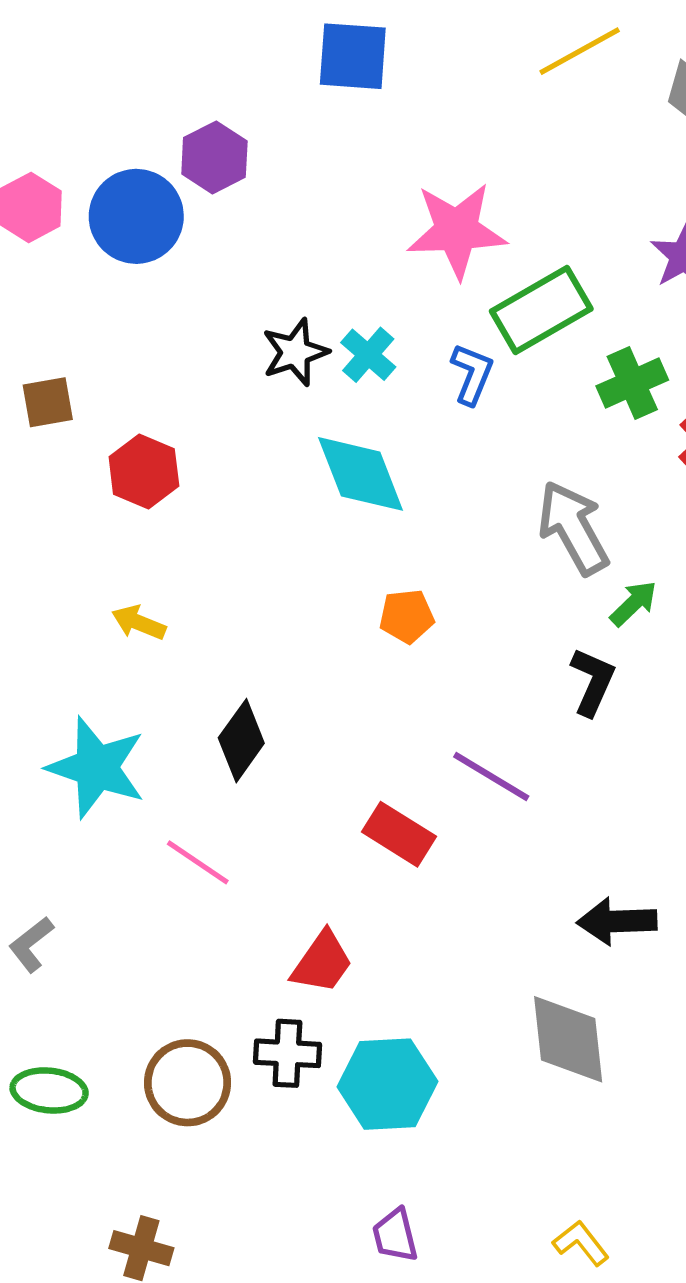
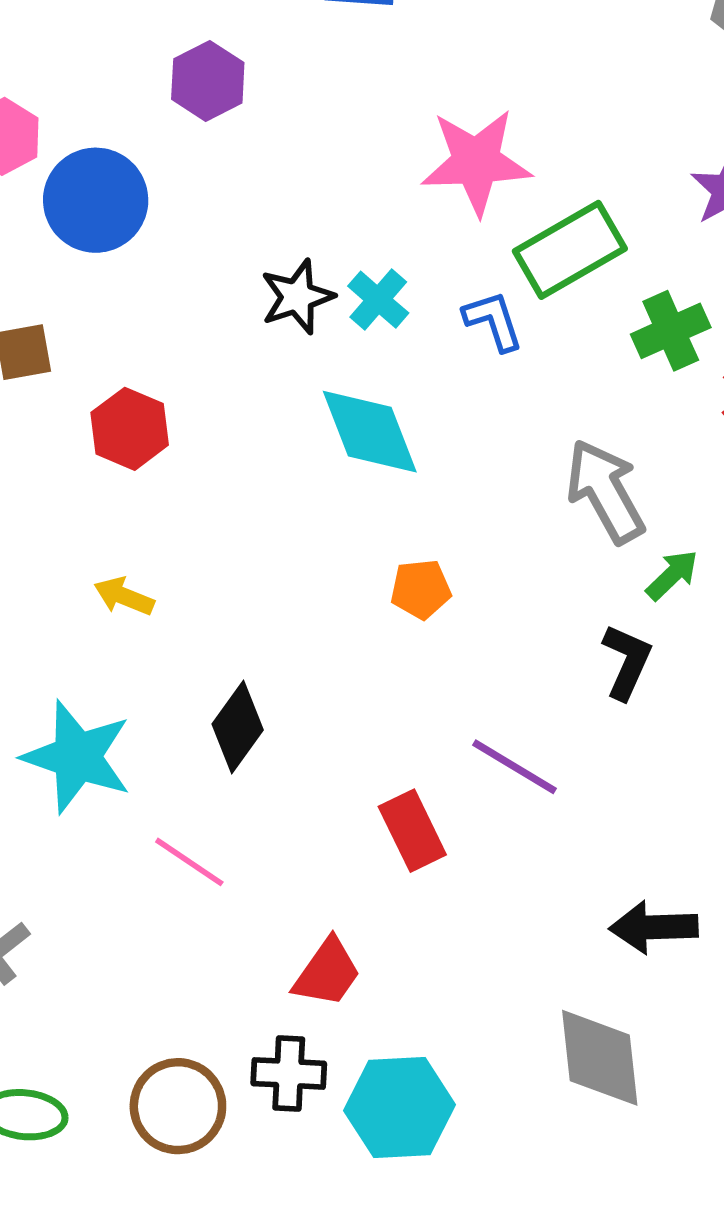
blue circle: (136, 216) -> (96, 200), moved
blue L-shape: (472, 374) -> (493, 321), turned -40
red rectangle: (399, 834) -> (412, 831), turned 32

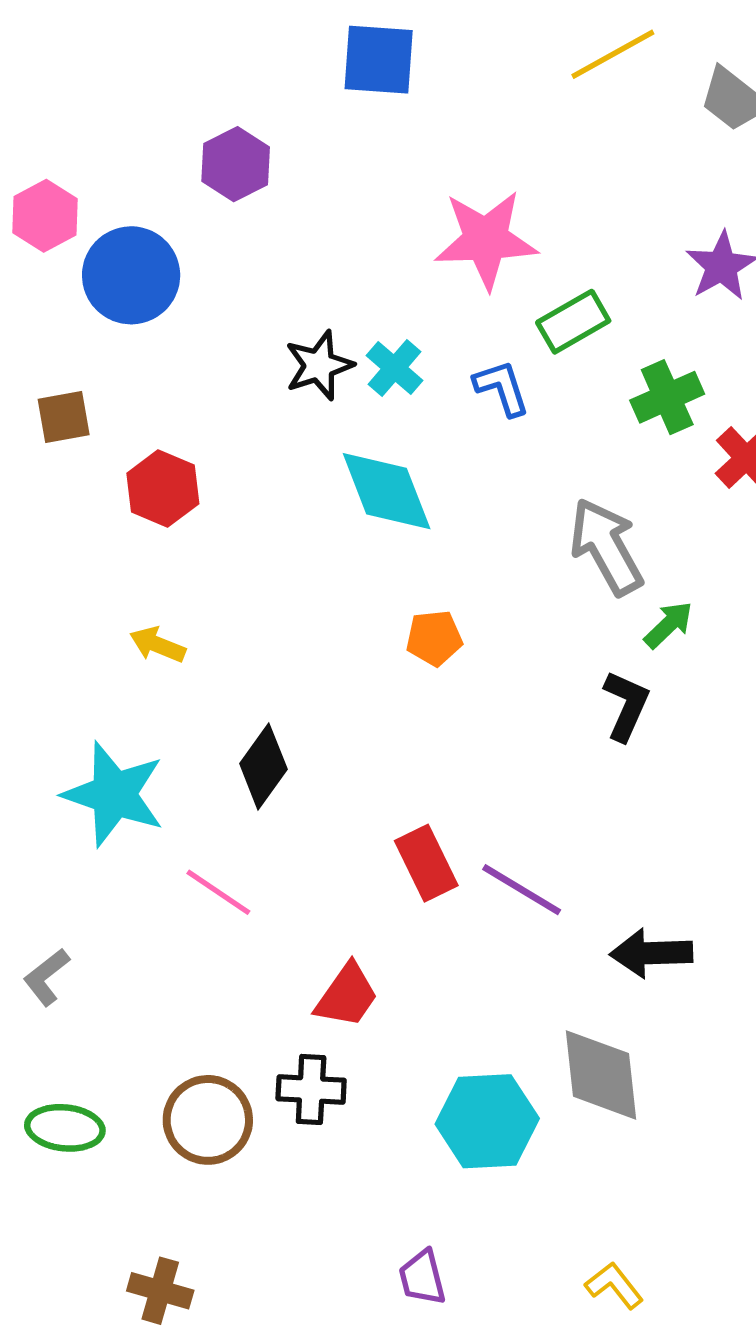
green rectangle: (570, 250) -> (573, 322), size x0.7
purple line: (515, 767) -> (522, 890), moved
cyan hexagon: (400, 1108) -> (487, 1121), moved

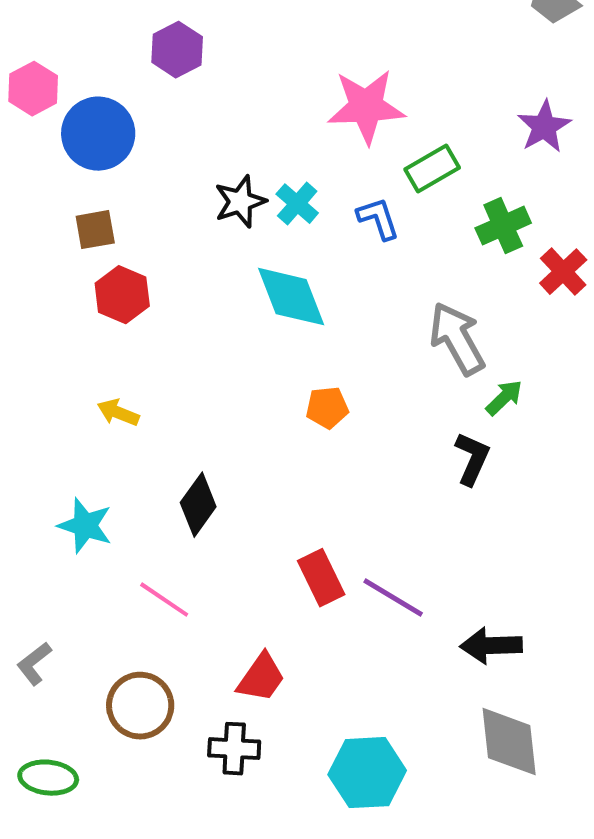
brown square: (64, 417) -> (95, 230), moved
cyan star: (114, 794) -> (85, 526), size x0.7
gray diamond: (601, 1075) -> (509, 742), moved
brown circle: (208, 1120) -> (140, 706), moved

